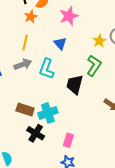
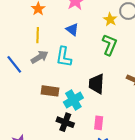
black trapezoid: (75, 85) -> (96, 84), moved
brown rectangle: (25, 110) -> (50, 91), moved

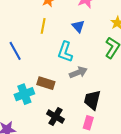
gray arrow: (40, 57) -> (78, 72), moved
black trapezoid: (96, 84) -> (92, 100), moved
cyan cross: (73, 100) -> (24, 94), moved

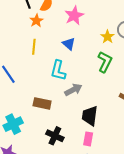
cyan cross: (24, 94) -> (13, 124), moved

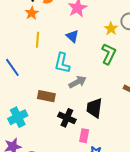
orange star: (36, 21) -> (32, 13), moved
black cross: (55, 136) -> (67, 118), moved
pink rectangle: (88, 139) -> (84, 136), moved

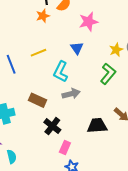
yellow line: (38, 40) -> (39, 53), moved, turned 49
black trapezoid: (94, 108) -> (97, 126), moved, turned 65

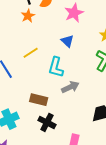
black cross: (52, 126) -> (47, 122), moved

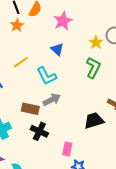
cyan L-shape: (56, 67) -> (47, 76), turned -40
gray arrow: (70, 87) -> (52, 100), moved

